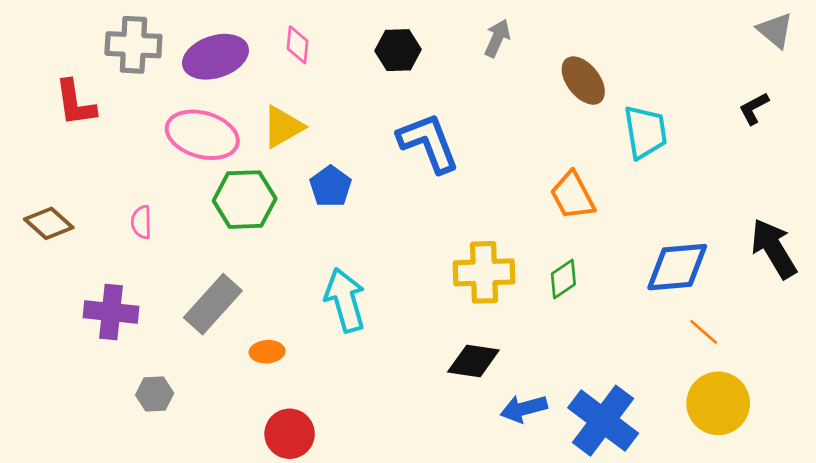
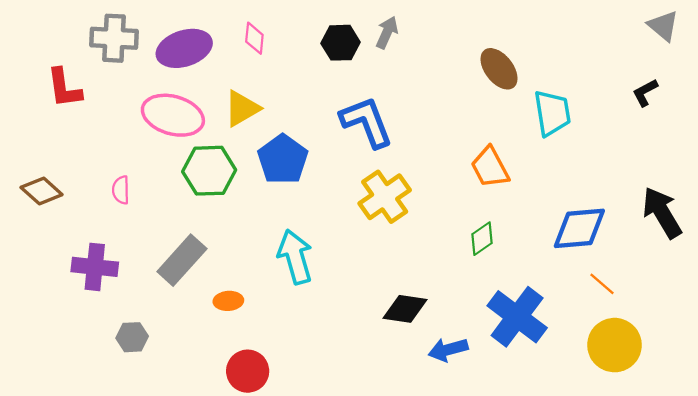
gray arrow: (497, 38) -> (387, 33), moved
blue pentagon: (331, 186) -> (283, 159), size x1.4
yellow cross: (484, 272) -> (385, 197), moved, turned -33
blue cross: (603, 421) -> (517, 317), moved

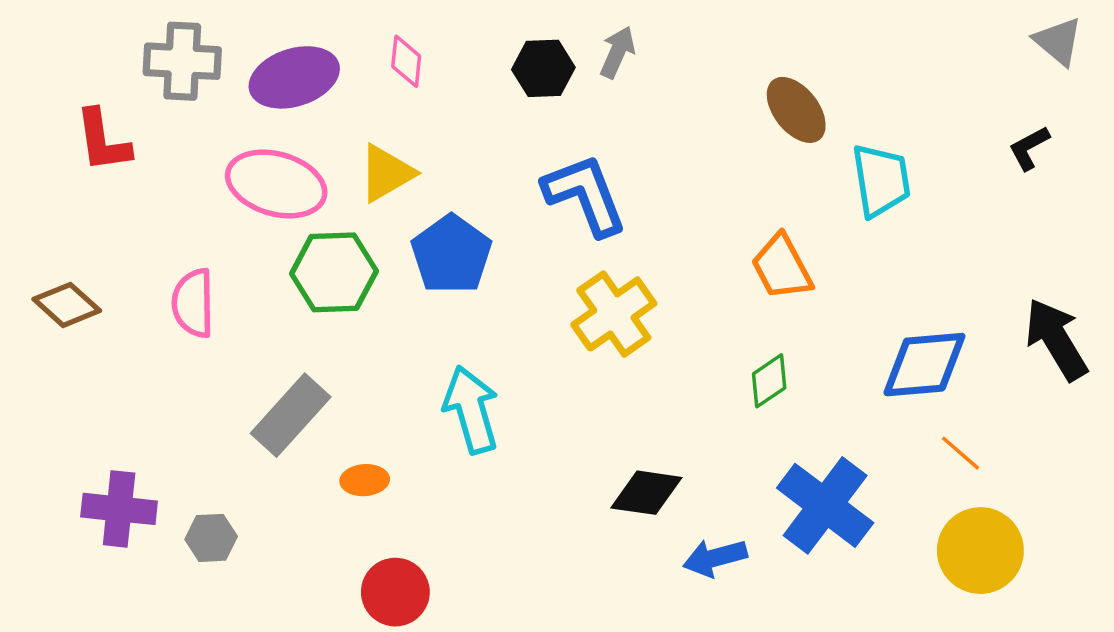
pink semicircle: (121, 190) -> (193, 303), size x1.5
purple cross: (95, 267) -> (119, 509), moved

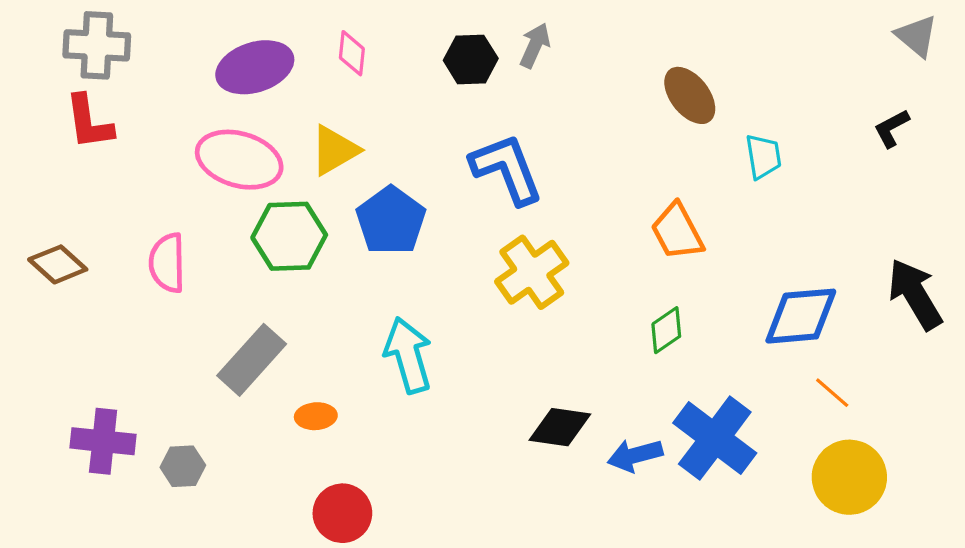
gray cross: (182, 61) -> (97, 45), moved
cyan trapezoid: (881, 180) -> (763, 156), size x0.7
blue arrow: (715, 558) -> (635, 455), moved

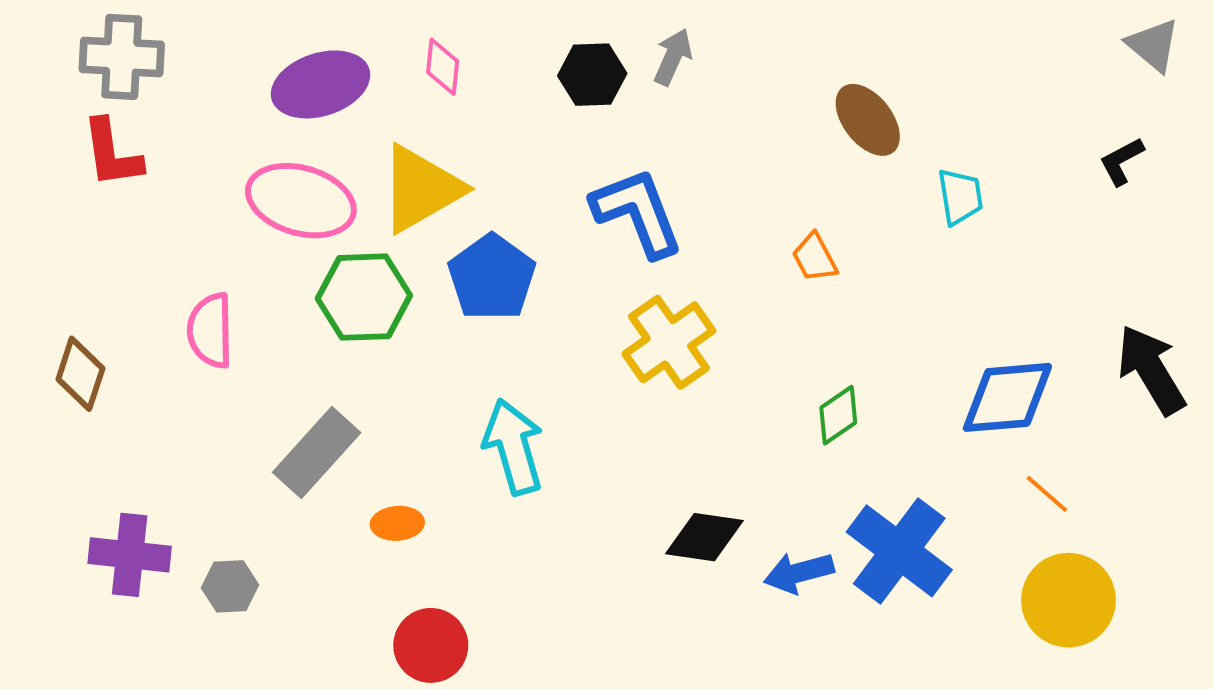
yellow triangle: (335, 150) -> (421, 189), size x1.4
orange trapezoid: (677, 232) -> (815, 258), moved, size x0.7
brown diamond: (58, 264) -> (80, 374), moved, turned 66

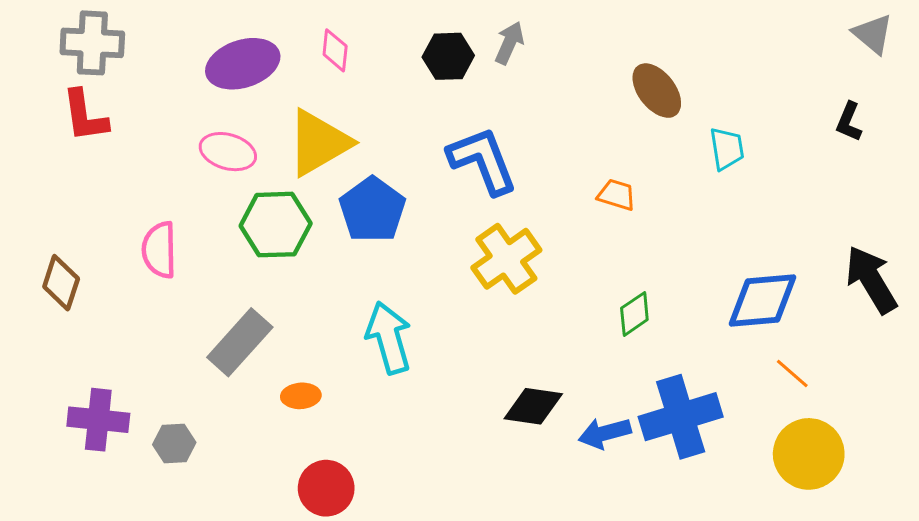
black L-shape: (1122, 161) -> (849, 122), turned -39
pink ellipse: (301, 201) -> (228, 152), size x0.7
orange trapezoid: (815, 258) -> (617, 195), turned 135
blue cross: (899, 551) -> (681, 417), turned 36

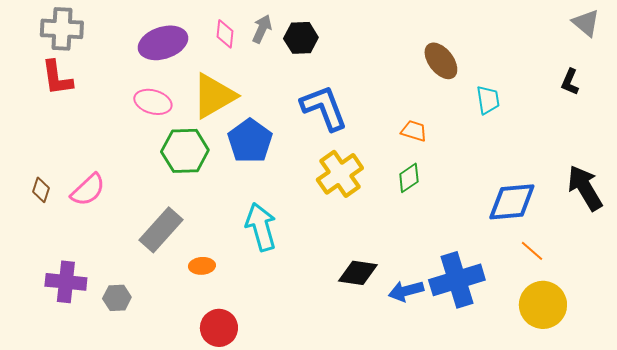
gray arrow: (509, 43) -> (262, 29), moved
pink semicircle: (159, 250) -> (88, 190), moved, turned -132
brown diamond: (61, 283) -> (41, 190), size x0.7
green diamond: (634, 314) -> (409, 178), moved

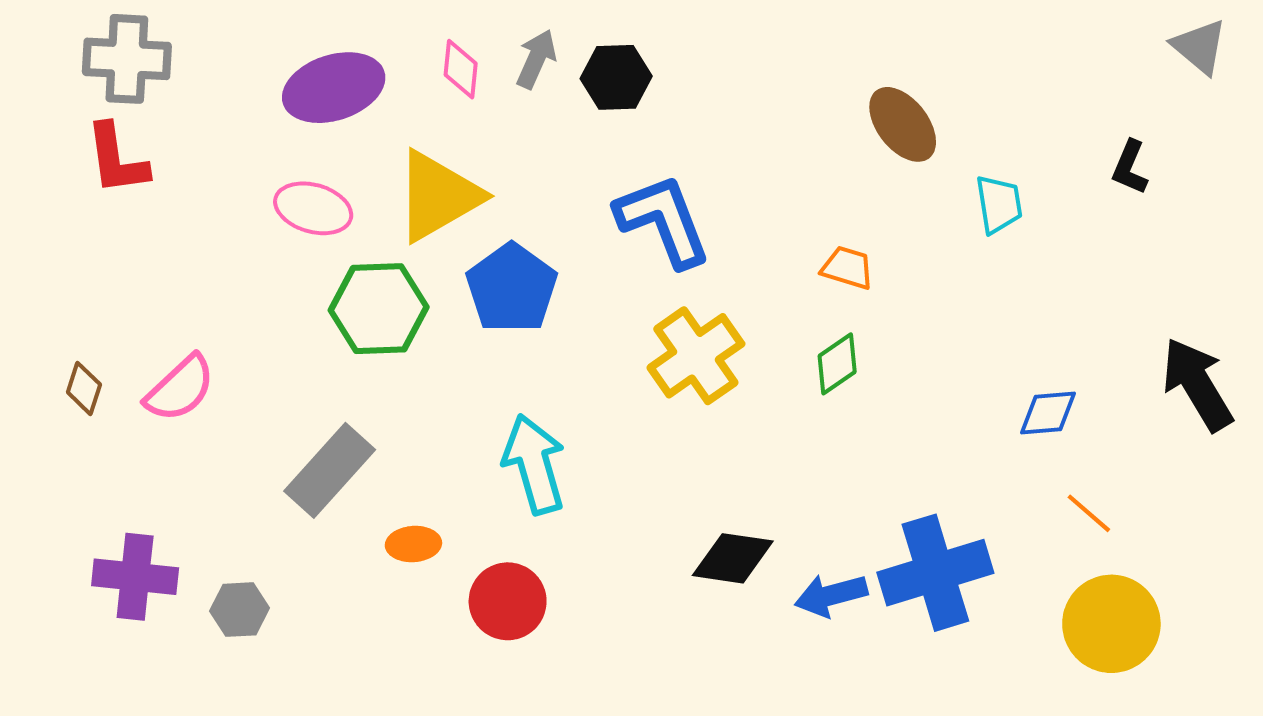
black L-shape: (570, 82) -> (1130, 167), moved
blue diamond: (512, 202) -> (1048, 413), size x0.6
red circle: (219, 328) -> (508, 601), moved

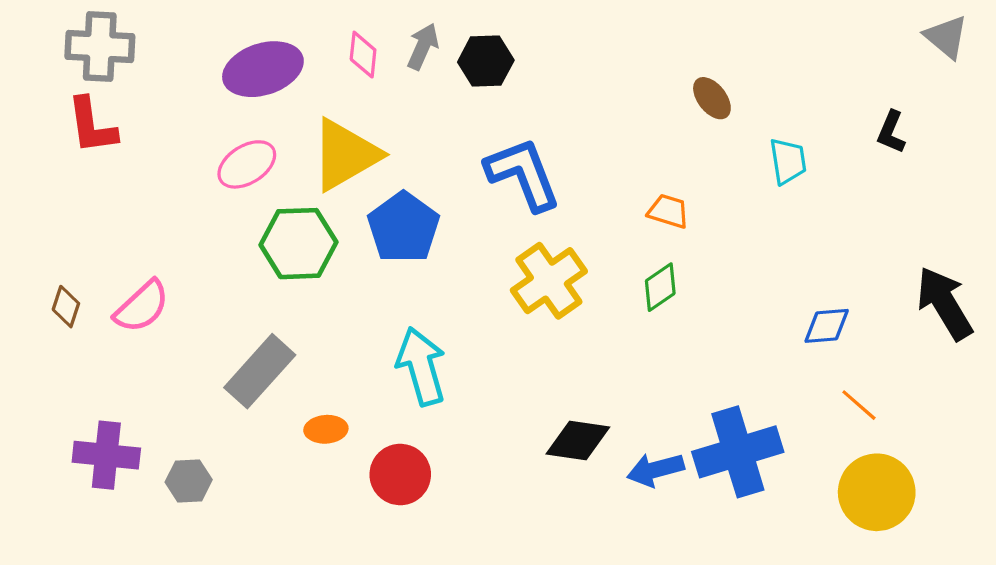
brown ellipse: (903, 124) -> (712, 98), size x0.7
pink ellipse: (313, 208) -> (247, 164), turned -48

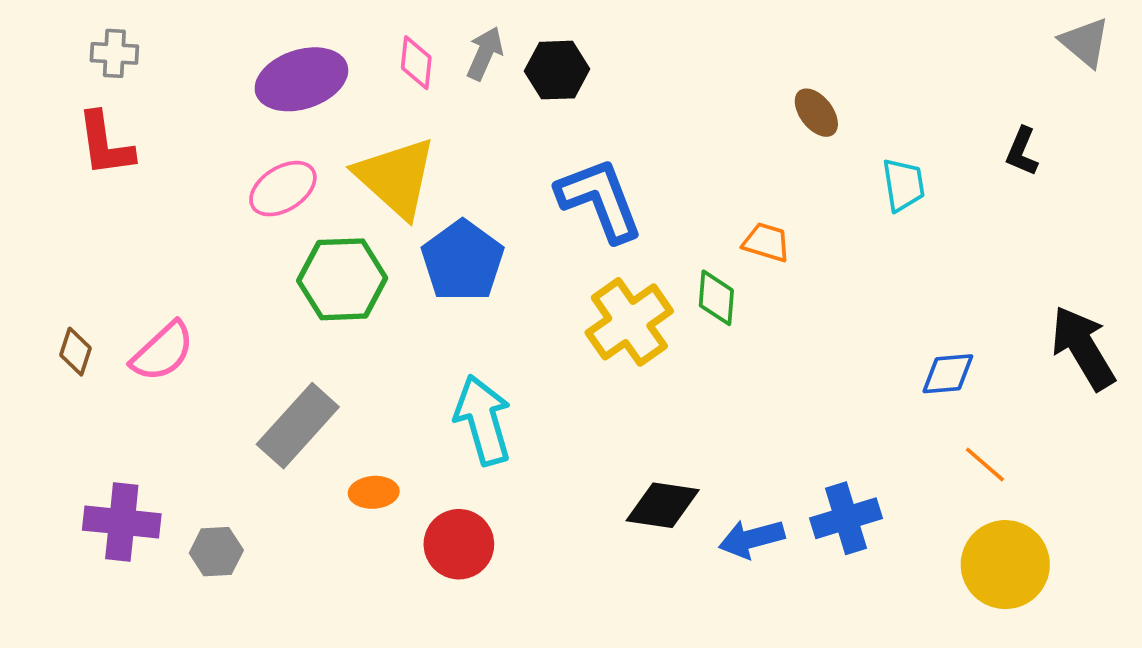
gray cross: (100, 47) -> (114, 53), size x0.6
yellow triangle: (345, 155) -> (396, 177), turned -48
green diamond: (660, 287) -> (716, 298), moved, turned -51
blue cross: (738, 452) -> (846, 518), size x0.7

